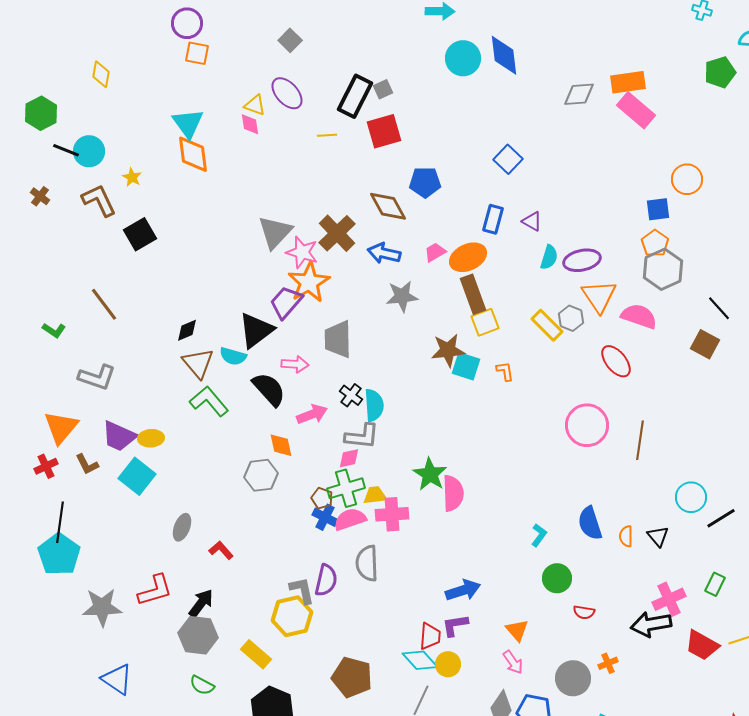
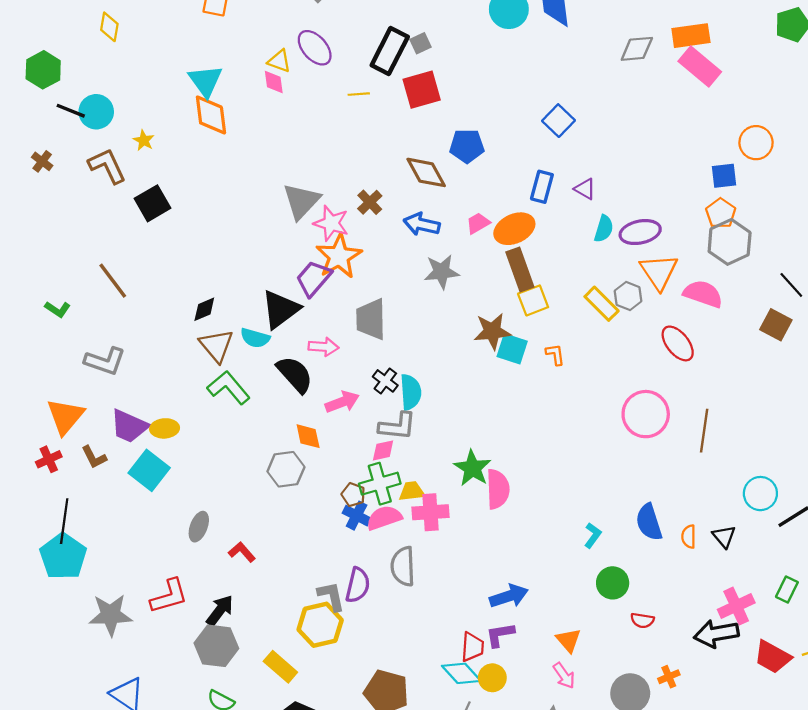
brown cross: (337, 233) -> (370, 202), size x0.6

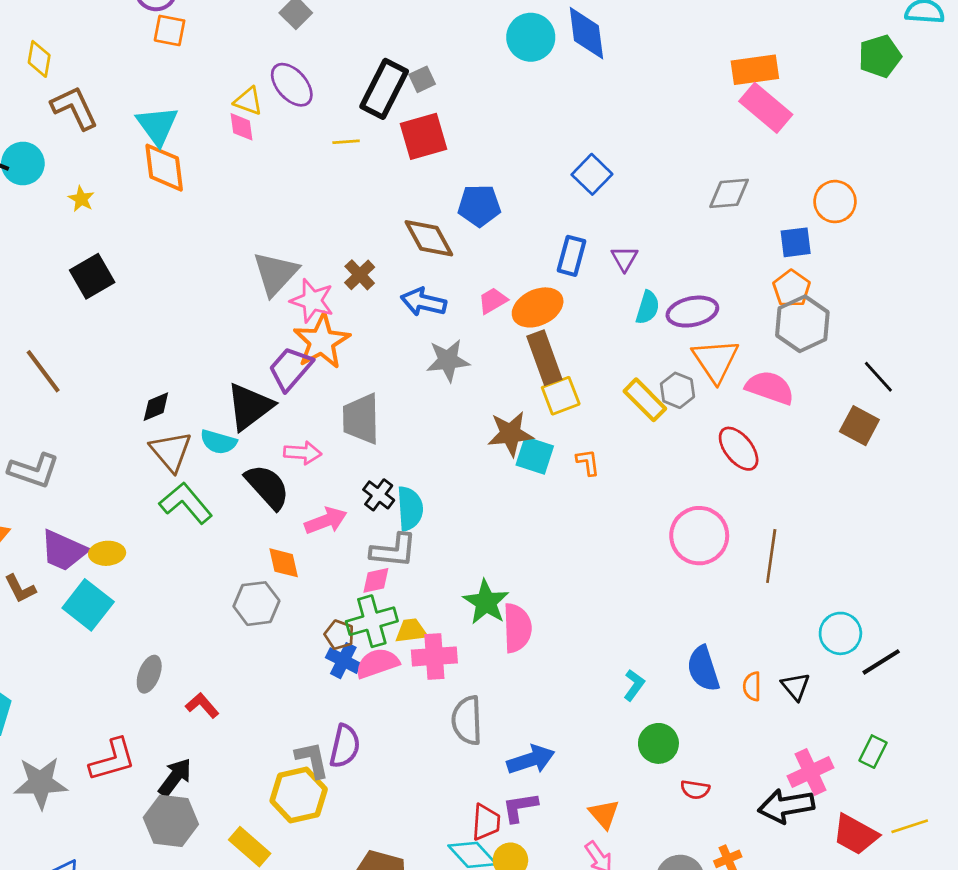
gray diamond: (637, 49) -> (729, 193), moved
brown L-shape: (107, 166) -> (74, 108), moved
purple triangle: (585, 189) -> (624, 259), turned 30
gray semicircle: (403, 566) -> (467, 720), moved

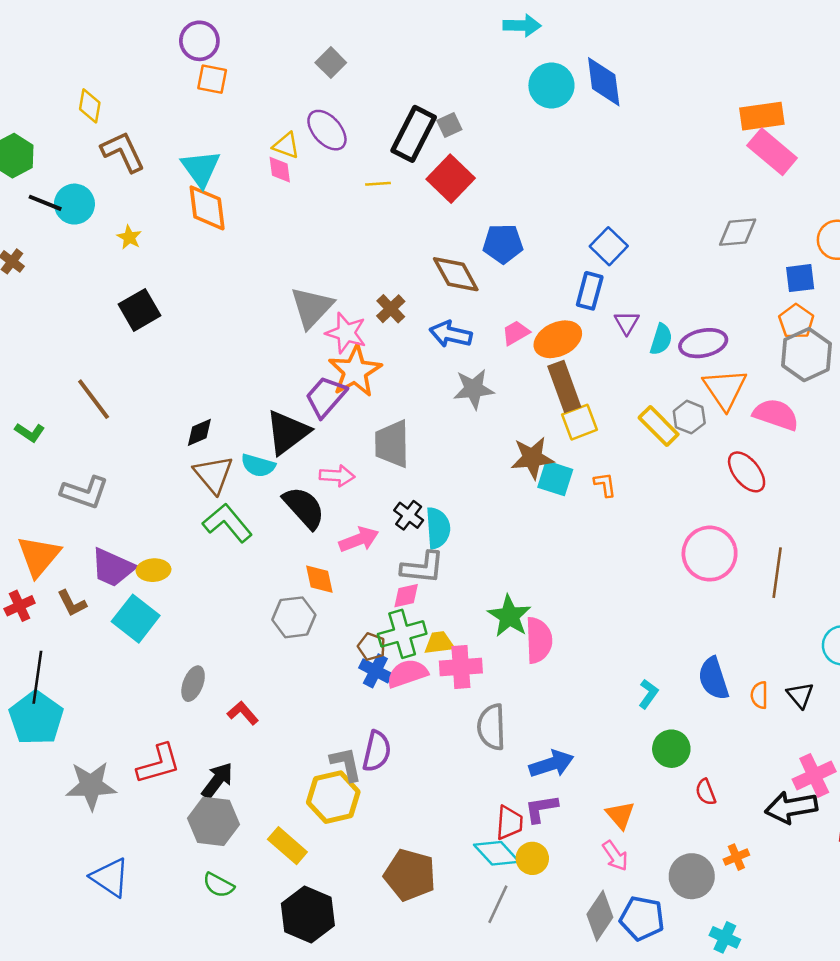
red square: (423, 136) -> (451, 179), turned -30
blue square: (592, 174) -> (609, 246), moved
purple triangle: (624, 259) -> (627, 323), moved
red semicircle: (695, 790) -> (706, 792), turned 60

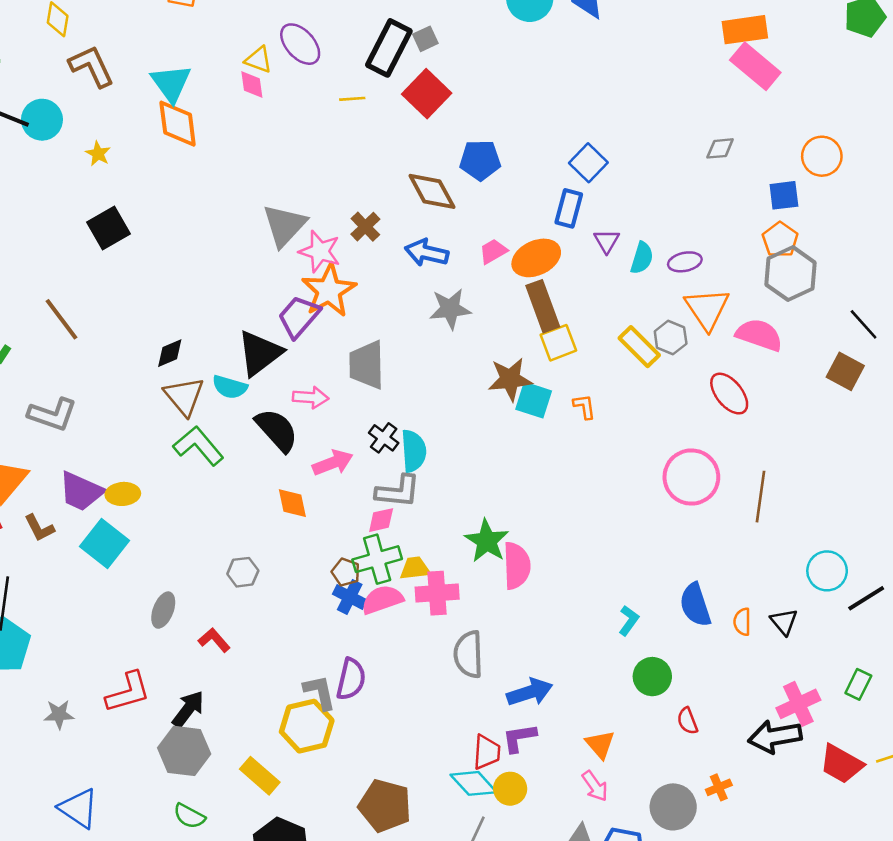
gray diamond: (738, 232) -> (720, 148), size x0.7
purple ellipse: (703, 343) -> (685, 262), size x0.7
gray hexagon: (294, 617) -> (243, 572), moved, size x0.7
gray star: (91, 786) -> (59, 714), size x0.6

